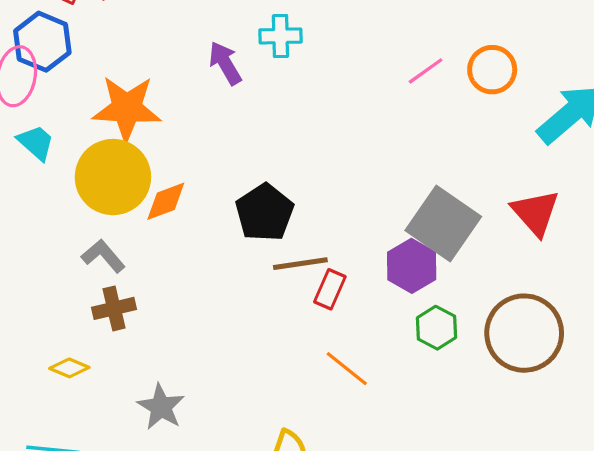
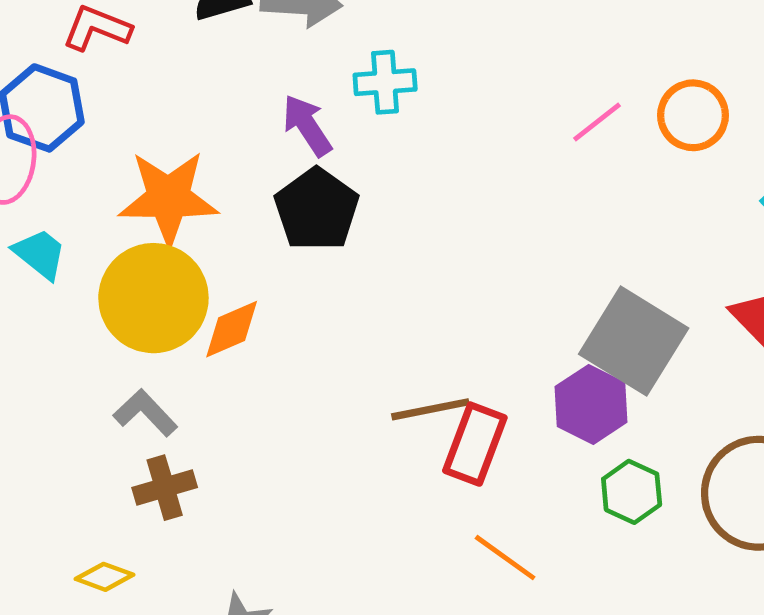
black pentagon: (265, 213) -> (317, 209), moved
red rectangle: (330, 289) -> (475, 444), size x1.4

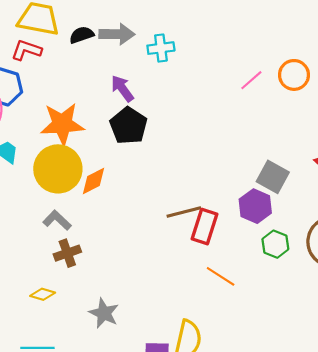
cyan cross: (385, 82) -> (161, 48), moved
gray square: (634, 341) -> (273, 177), size x0.7

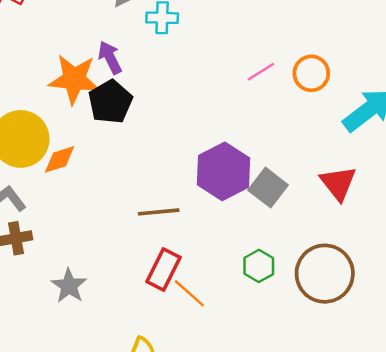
orange star: (62, 124) -> (74, 79), moved
purple hexagon: (255, 206) -> (223, 171), moved, size x1.4
red rectangle: (204, 227) -> (163, 269), moved
gray star: (104, 313) -> (69, 286), moved

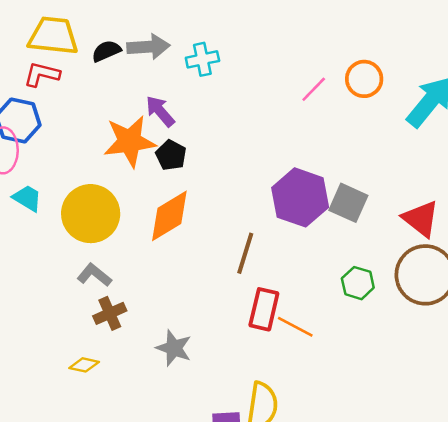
black pentagon: (110, 102) -> (171, 155), size x0.7
orange diamond: (60, 159) -> (169, 216), moved, size x1.5
red triangle: (338, 183) -> (421, 219), moved
brown line: (159, 212) -> (245, 253), turned -54

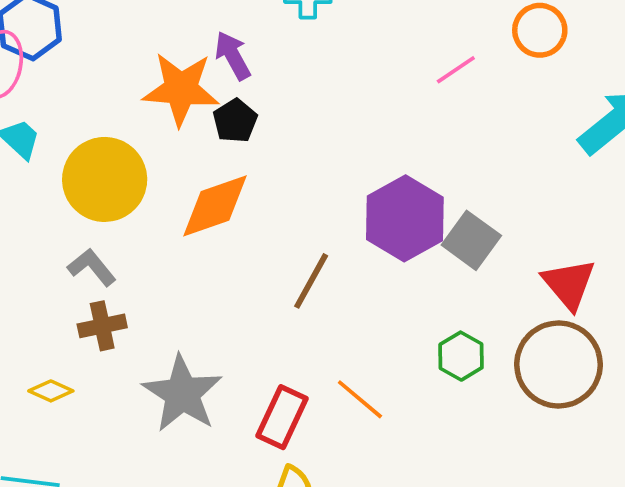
orange circle: (364, 79) -> (540, 30), moved
red rectangle: (264, 309) -> (282, 417), moved
gray star: (174, 348) -> (182, 394), size x1.5

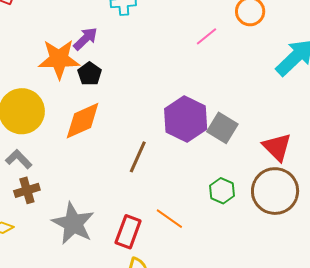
purple arrow: (233, 56) -> (85, 39), turned 80

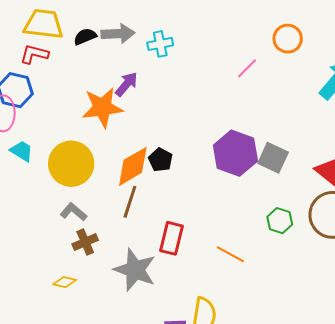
black pentagon: (90, 74) -> (160, 160), moved
brown line: (138, 157) -> (130, 202), moved
red rectangle: (128, 232) -> (172, 238), moved

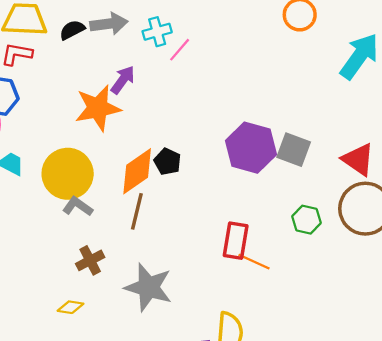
pink line: (247, 68) -> (180, 50), moved
gray L-shape: (73, 212) -> (78, 206), moved
red rectangle: (172, 238) -> (236, 241), moved

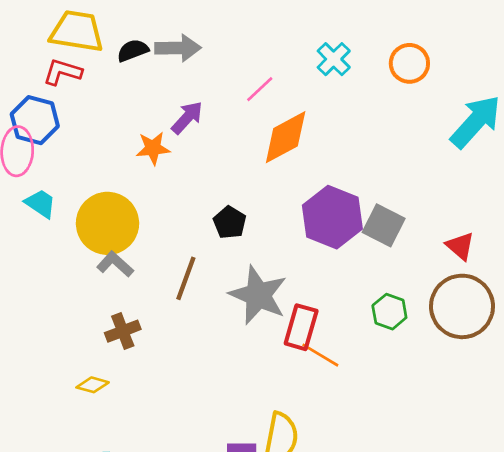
cyan cross: (157, 32) -> (334, 59), moved, turned -36
orange star: (98, 108) -> (153, 148), size x0.6
red triangle: (358, 159) -> (460, 246), size x0.7
orange diamond: (137, 171) -> (286, 137), moved
gray star: (148, 287) -> (258, 295), moved

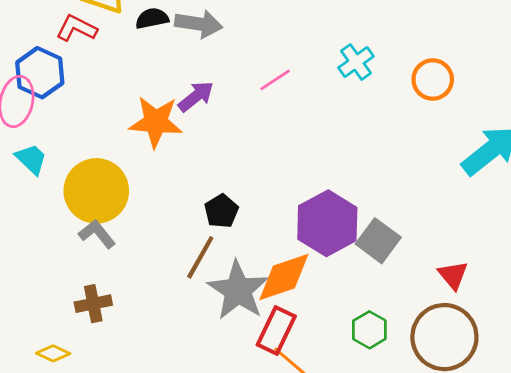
orange diamond: (286, 137) -> (284, 277), moved
orange star: (153, 148) -> (156, 122), size x1.5
brown line: (186, 278) -> (200, 257), moved

